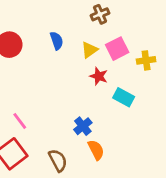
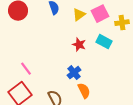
red star: (99, 76) -> (79, 45), moved
cyan rectangle: (124, 97) -> (104, 42), moved

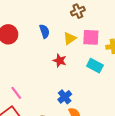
pink square: (100, 14) -> (91, 37), turned 30
red star: (79, 45) -> (60, 61), moved

